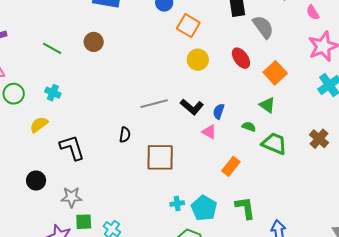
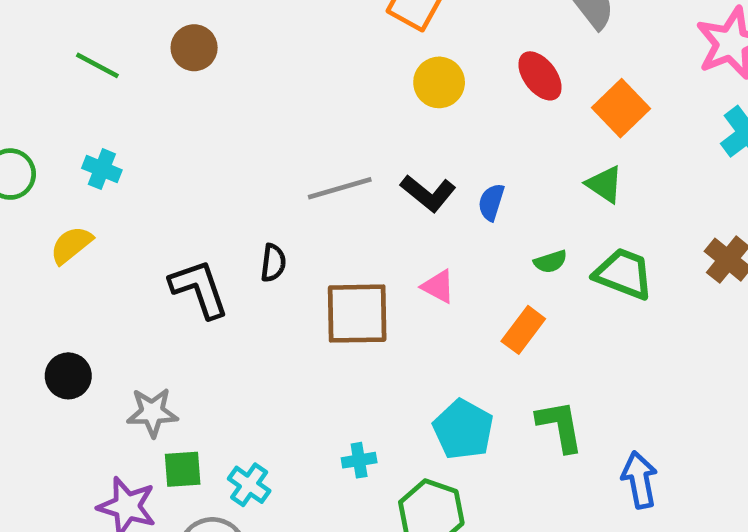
green semicircle: (249, 127) -> (550, 262), moved, turned 144
pink triangle: (209, 132) -> (438, 286), moved
black L-shape: (72, 148) -> (199, 289), moved
cyan cross: (177, 204) -> (359, 460), moved

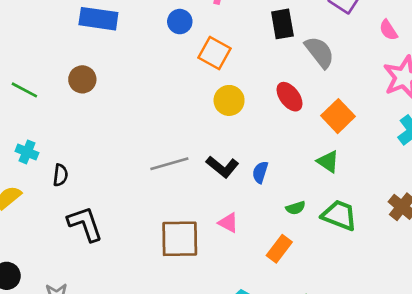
black semicircle: (273, 263) -> (60, 175), moved

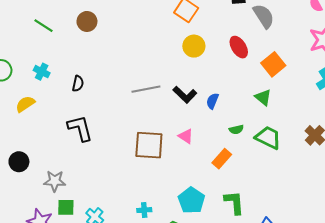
black semicircle: (60, 175) -> (78, 84), moved

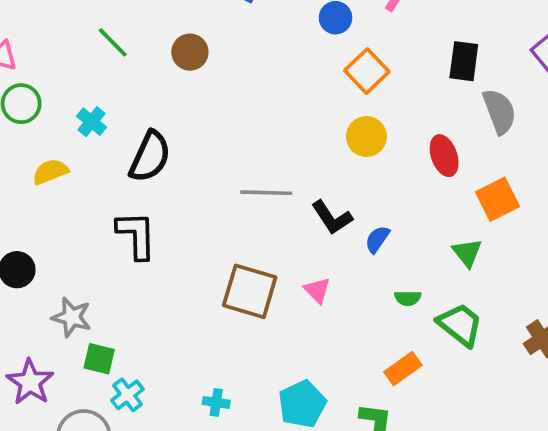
black semicircle: (78, 84) -> (150, 157), size x1.8
orange rectangle: (222, 159) -> (403, 369), moved
green square: (66, 207) -> (99, 359), moved

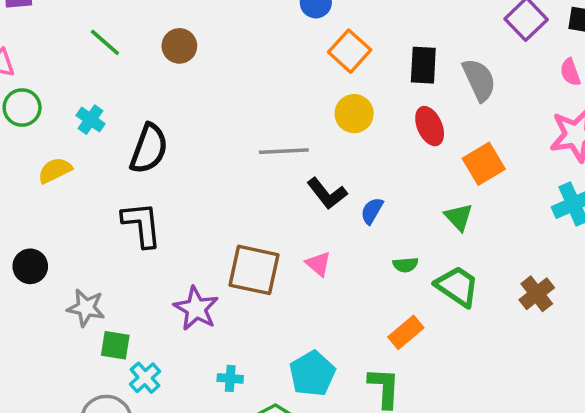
black rectangle: (464, 61) -> (423, 65), moved
gray line: (266, 193) -> (284, 151), moved
purple star: (30, 382) -> (196, 308), moved

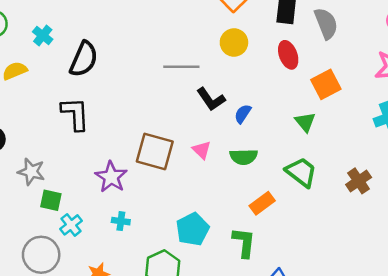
green semicircle: (405, 265) -> (244, 157), moved, size x1.5
cyan cross: (230, 378) -> (121, 221), moved

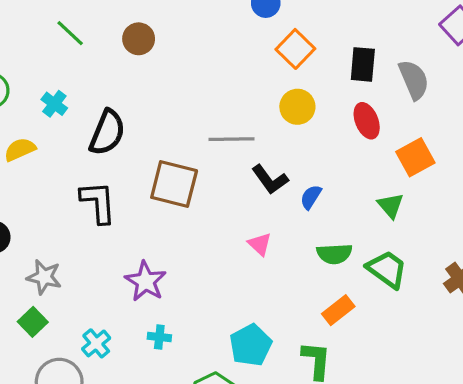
brown square: (155, 152) -> (174, 184), moved
green semicircle: (244, 157) -> (334, 254), moved
green square: (51, 200) -> (33, 322), moved, turned 35

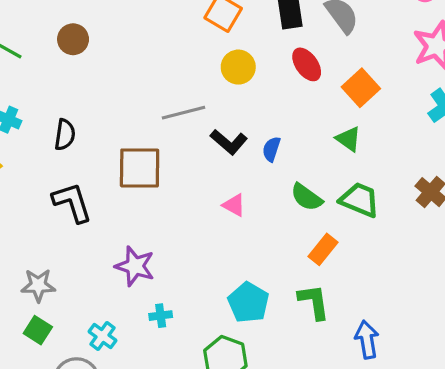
black semicircle: (107, 132) -> (65, 135), size x0.7
green semicircle: (334, 254) -> (307, 197), turned 52

